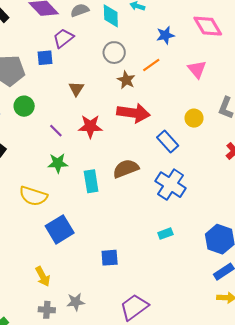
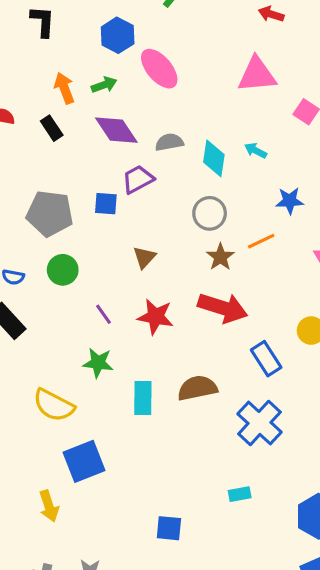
blue square: (110, 258) -> (169, 528), moved
yellow arrow: (43, 276) -> (49, 506), moved

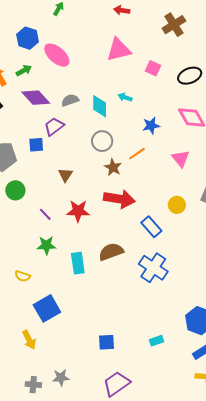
yellow semicircle: (54, 405) -> (23, 276), size x0.6
cyan rectangle: (240, 494) -> (157, 341), moved

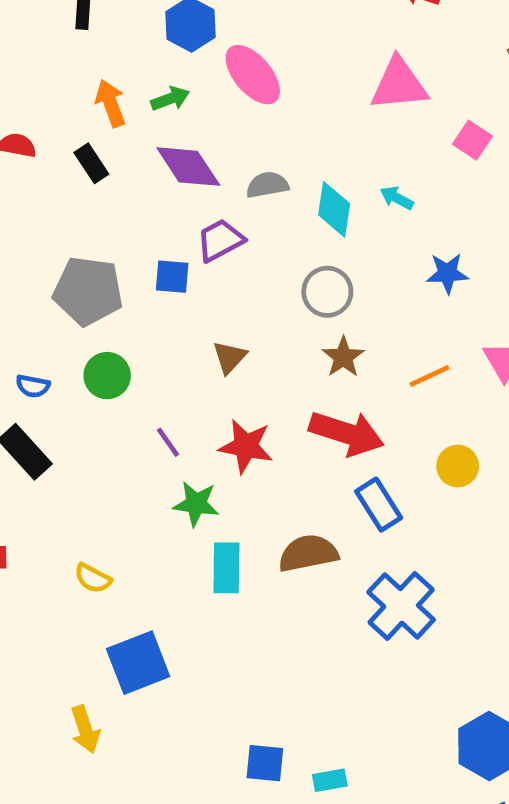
orange line: (137, 154) -> (429, 376), moved
yellow circle: (177, 205) -> (458, 466), moved
blue rectangle: (151, 227) -> (379, 505), moved
green star: (46, 245) -> (196, 504), moved
cyan rectangle: (157, 341) -> (330, 780), moved

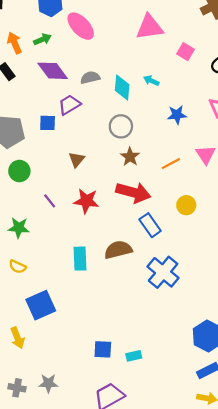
green star: (196, 504) -> (19, 228), moved

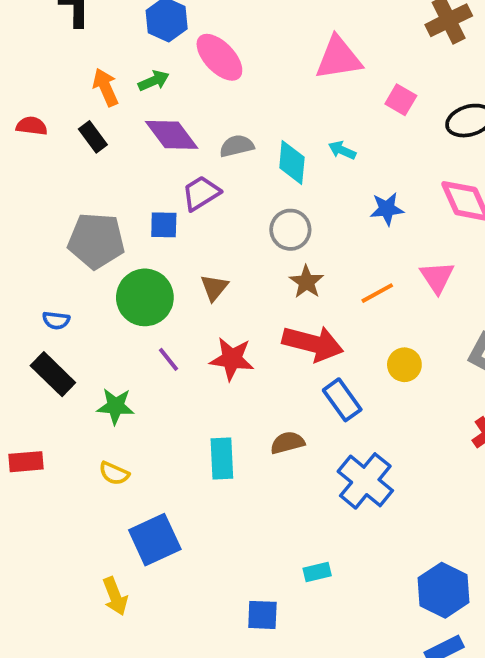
green circle: (19, 171) -> (145, 297), moved, size x1.5
brown semicircle: (118, 250) -> (287, 443), size x0.7
cyan rectangle: (134, 356) -> (317, 572), moved

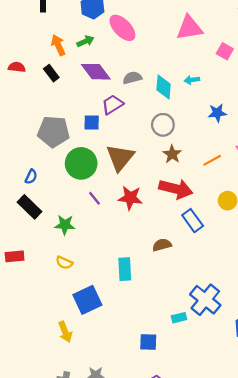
cyan arrow: (342, 150) -> (192, 80), turned -32
brown triangle: (214, 287) -> (120, 158), size x1.8
blue semicircle: (56, 320) -> (31, 177), turned -72
cyan rectangle: (222, 459) -> (125, 269), moved
blue cross: (365, 481) -> (205, 300), moved

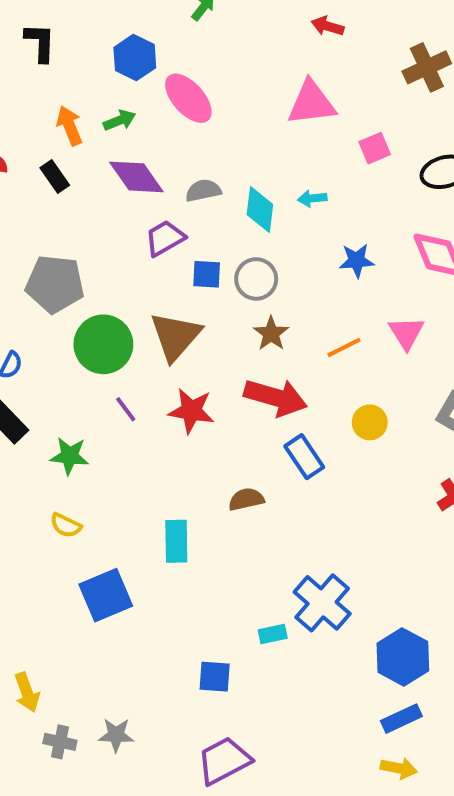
pink square: (225, 51) -> (375, 148), turned 35
blue square: (92, 123) -> (207, 274), moved
yellow arrow: (65, 332) -> (27, 692), moved

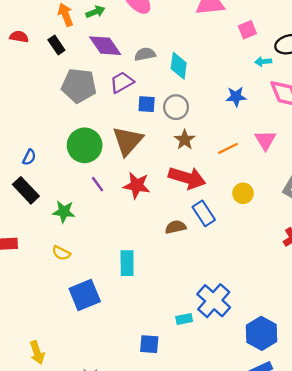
cyan arrow: (312, 198) -> (263, 62), moved
gray pentagon: (55, 284) -> (79, 86), moved
brown semicircle: (246, 499) -> (176, 227), moved

